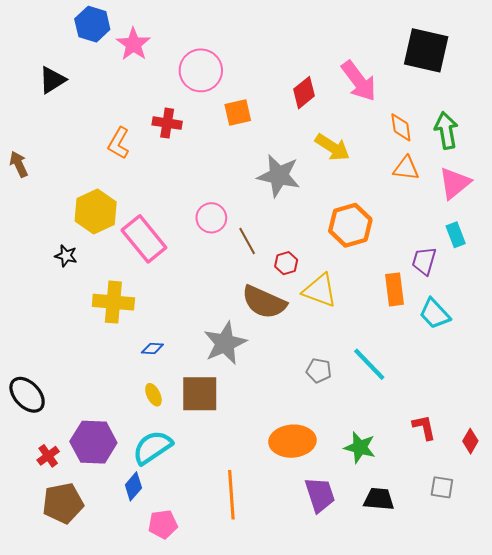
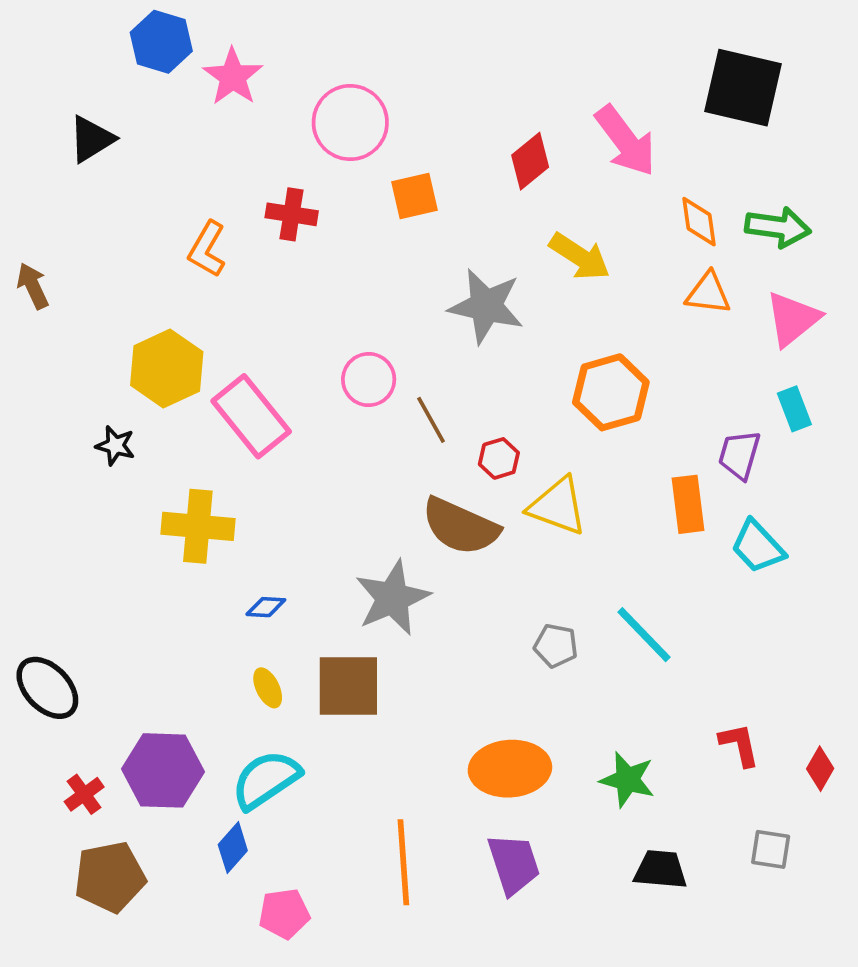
green arrow: (446, 130) -> (778, 227), turned 108
purple trapezoid: (320, 495) -> (514, 864), moved

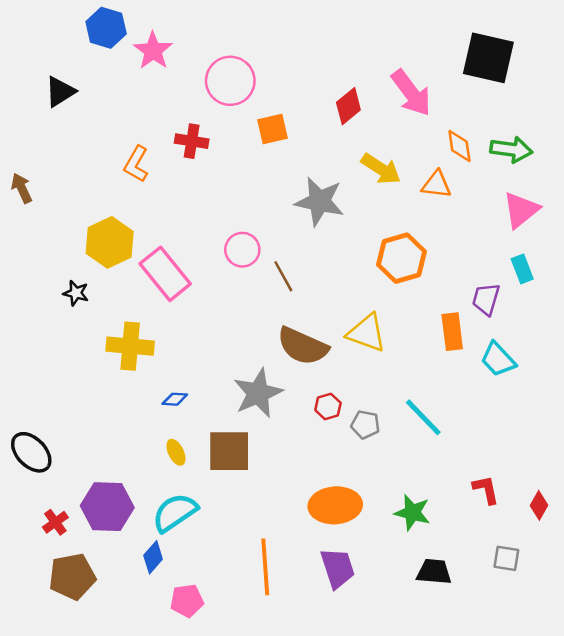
orange triangle: (708, 293) -> (437, 185), moved
red hexagon: (499, 458) -> (328, 406), moved

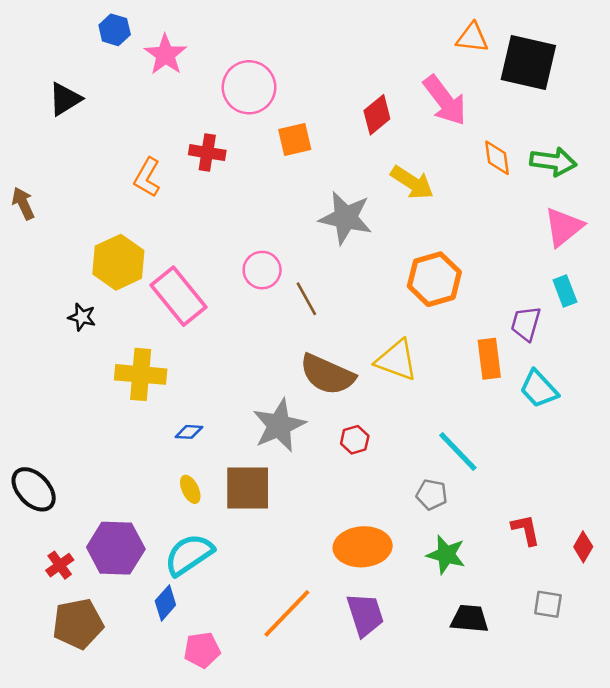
blue hexagon: (106, 28) -> (115, 30), size x0.7
orange triangle: (437, 185) -> (472, 38), moved
gray pentagon: (365, 425) -> (432, 495), moved
orange line: (265, 567) -> (287, 613), turned 48

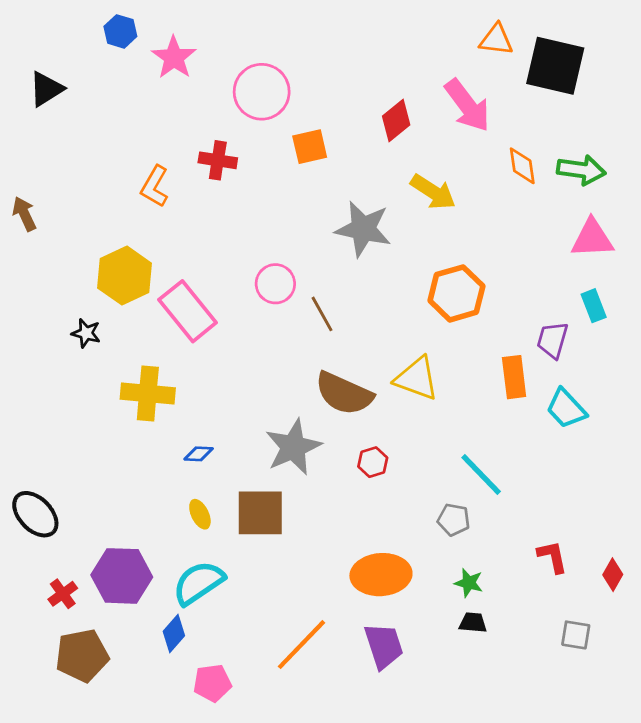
black triangle: (65, 99) -> (46, 89), moved
pink triangle: (564, 227) -> (592, 239), turned 36
green star: (446, 555) -> (469, 583), size x0.7
black trapezoid: (470, 619) -> (473, 623), moved, size x0.7

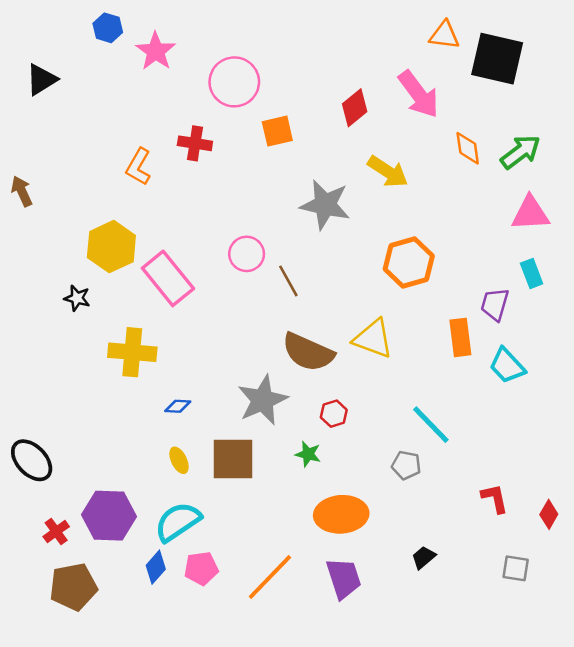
green arrow: (581, 170) -> (521, 152), turned -45
green star: (469, 583) -> (308, 454), moved
black trapezoid: (473, 623) -> (423, 557), turned -45
pink pentagon: (212, 683) -> (201, 568), moved

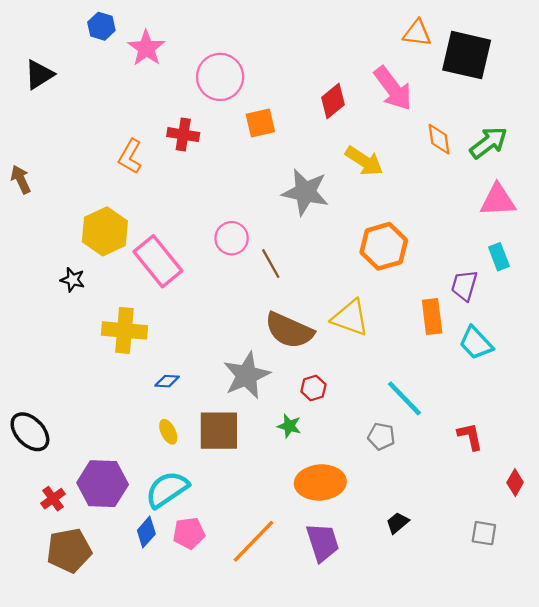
red L-shape: (495, 498) -> (470, 436), moved

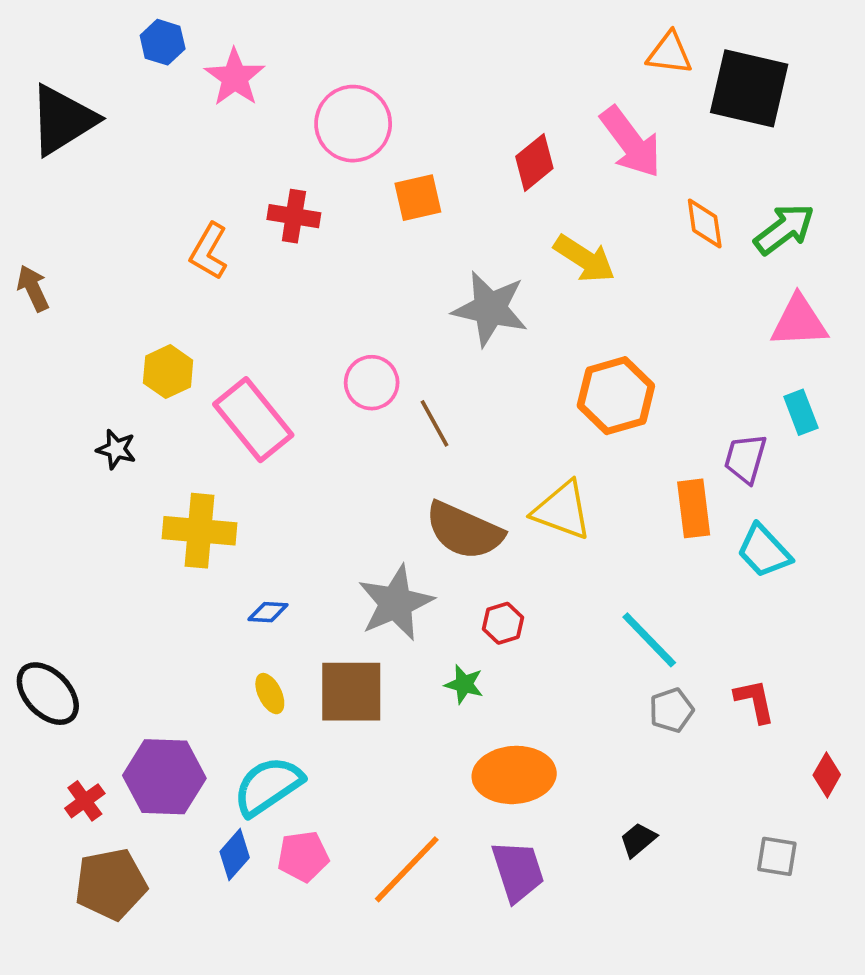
black triangle: (39, 75) -> (63, 120), size x1.5
yellow hexagon: (105, 231) -> (168, 372), size x0.7
gray pentagon: (381, 436) -> (671, 710), moved, turned -30

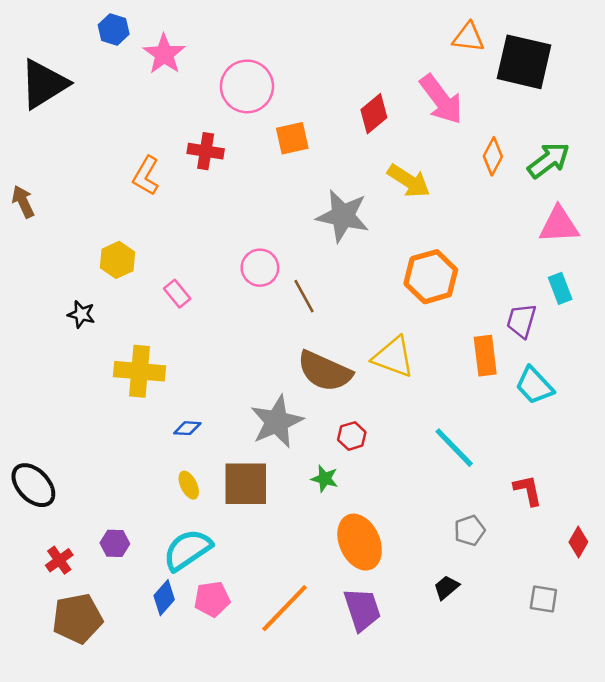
orange diamond: (705, 224) -> (493, 156), turned 36
pink rectangle: (253, 420) -> (177, 294), size x0.5
gray pentagon: (671, 710) -> (470, 530), moved
orange ellipse: (514, 775) -> (360, 542), turned 70
purple hexagon: (164, 777) -> (115, 543), size x0.5

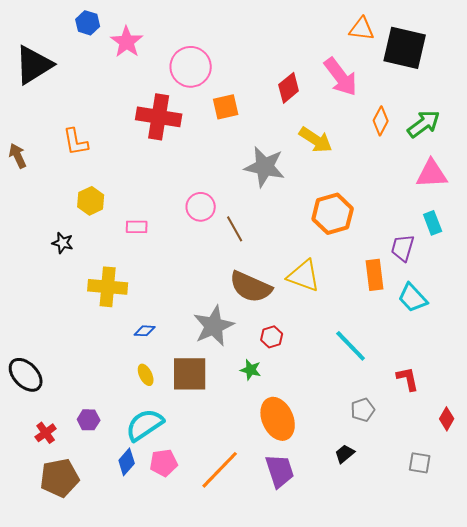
red cross: (206, 151) -> (159, 117), size x1.6
orange L-shape: (146, 176) -> (76, 142), moved, turned -40
pink rectangle: (177, 294) -> (137, 227), turned -50

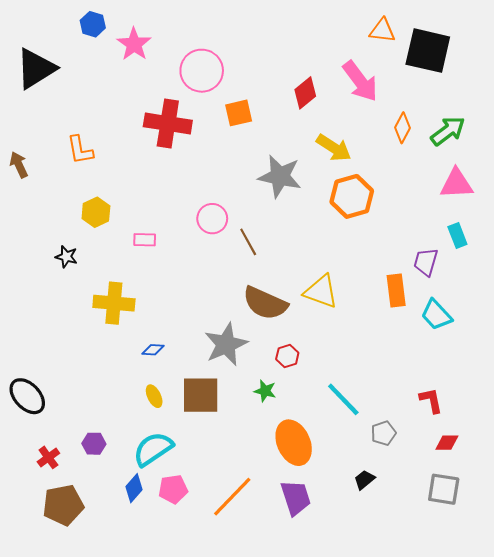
orange hexagon: (333, 214) -> (352, 196), moved
cyan line: (351, 346) -> (343, 399), moved
red diamond: (447, 419) -> (447, 443), moved, turned 60
gray square: (420, 463) -> (444, 489), size x1.4

